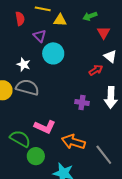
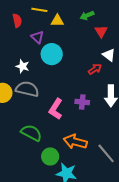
pink L-shape: (45, 127) -> (56, 109), moved, turned 100
green semicircle: (20, 139) -> (31, 133), moved
green circle: (36, 156) -> (50, 156), moved

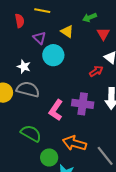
yellow triangle: (57, 21) -> (67, 32), moved, turned 32
purple cross: (82, 102) -> (83, 104), size x1.5

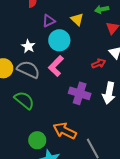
purple triangle: (39, 38) -> (49, 21), turned 40
pink L-shape: (56, 110) -> (56, 66), moved
green semicircle: (31, 133) -> (24, 100), moved

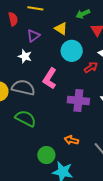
cyan circle: (59, 40) -> (72, 51), moved
white star: (28, 46) -> (25, 56), moved
orange arrow: (65, 131) -> (71, 140), size x0.6

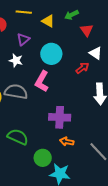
yellow triangle: (61, 29) -> (48, 21), moved
cyan circle: (72, 51) -> (51, 54), moved
purple cross: (78, 100) -> (60, 117), moved
green semicircle: (26, 118) -> (18, 137), moved

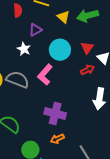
green arrow: (72, 15) -> (88, 16), size x1.5
red triangle: (87, 30) -> (87, 48), moved
orange arrow: (67, 142) -> (57, 139), turned -48

